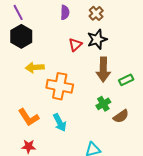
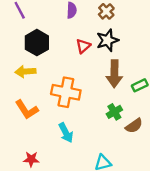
black hexagon: (21, 36) -> (37, 43), moved
yellow arrow: (35, 67) -> (25, 71), moved
orange L-shape: (29, 117) -> (27, 110), moved

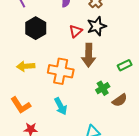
yellow arrow: (25, 71) -> (26, 66), moved
brown arrow: (114, 74) -> (89, 55), moved
orange L-shape: (27, 110) -> (21, 105), moved

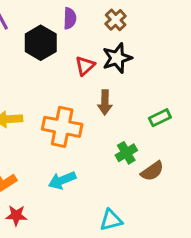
black hexagon: (36, 28) -> (41, 43), moved
brown arrow: (89, 55) -> (105, 102), size x0.7
cyan arrow: (61, 106) -> (62, 180), turned 96

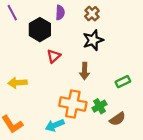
red triangle: (85, 66) -> (54, 56), moved
orange cross: (62, 127) -> (73, 104), moved

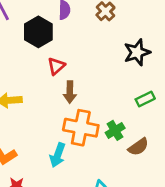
black star: (93, 40) -> (137, 52), moved
brown arrow: (85, 71) -> (70, 92), moved
cyan arrow: (55, 125) -> (58, 155), turned -48

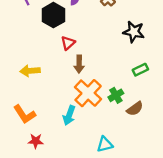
black star: (137, 52) -> (134, 32), turned 30
orange cross: (81, 128) -> (88, 93), turned 32

